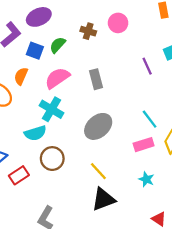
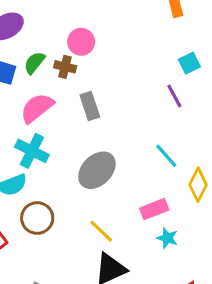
pink circle: (118, 23) -> (81, 42), moved
brown cross: (88, 31) -> (65, 67), moved
purple line: (147, 66) -> (174, 96), moved
pink rectangle: (144, 145) -> (154, 209), moved

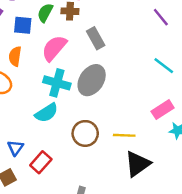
gray ellipse: (97, 170) -> (92, 80), moved
brown circle: (37, 218) -> (85, 133), moved
yellow line: (101, 231) -> (124, 135), turned -30

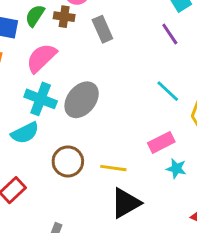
gray rectangle: (96, 38) -> (102, 29), moved

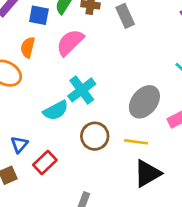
cyan cross: (41, 99) -> (82, 90), moved, turned 32
gray ellipse: (82, 100) -> (144, 102), moved

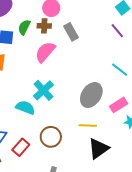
pink semicircle: (70, 42) -> (45, 52), moved
cyan semicircle: (56, 110) -> (25, 108), turned -126
brown circle: (95, 136) -> (51, 137), moved

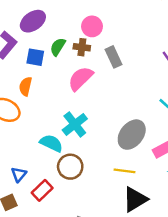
brown circle: (51, 137) -> (70, 167), moved

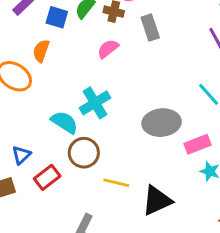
pink semicircle: (81, 79) -> (108, 49), size x0.7
gray ellipse: (132, 135) -> (162, 123), turned 40
yellow line: (124, 171) -> (116, 183), moved

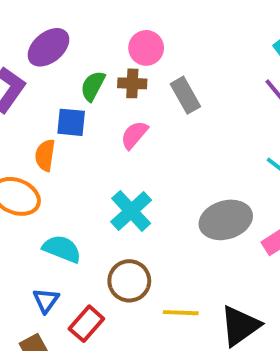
blue square: (57, 17) -> (71, 122), moved
cyan semicircle: (64, 122) -> (62, 249), moved

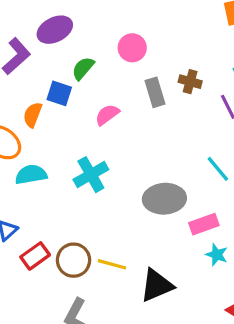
brown cross: (132, 83) -> (190, 82), moved
cyan semicircle: (62, 249) -> (31, 174), moved, turned -44
brown circle: (129, 281) -> (74, 260), moved

